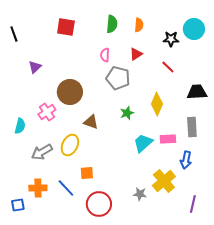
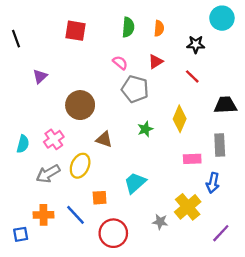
cyan circle: (194, 29) -> (222, 18), moved
pink semicircle: (105, 55) -> (120, 63), turned 128
pink cross: (47, 112) -> (54, 139), moved
cyan trapezoid: (143, 143) -> (135, 183), moved
purple line: (193, 204) -> (221, 233), turned 30

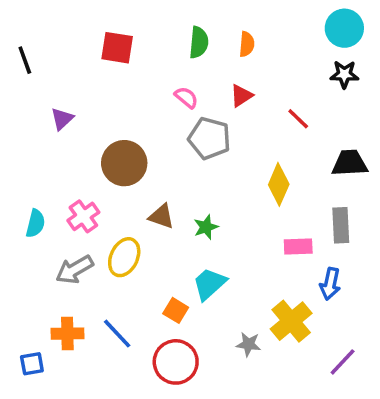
black star: (196, 44) -> (344, 74), moved
green star: (145, 129) -> (206, 227), moved
orange square: (100, 198) -> (176, 310), moved, turned 35

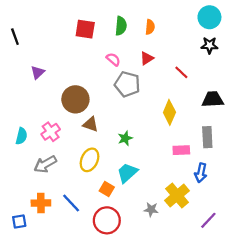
red square: (117, 48) -> (85, 29), moved
brown triangle: (161, 216) -> (91, 124), moved
yellow ellipse: (124, 257) -> (90, 160), moved

